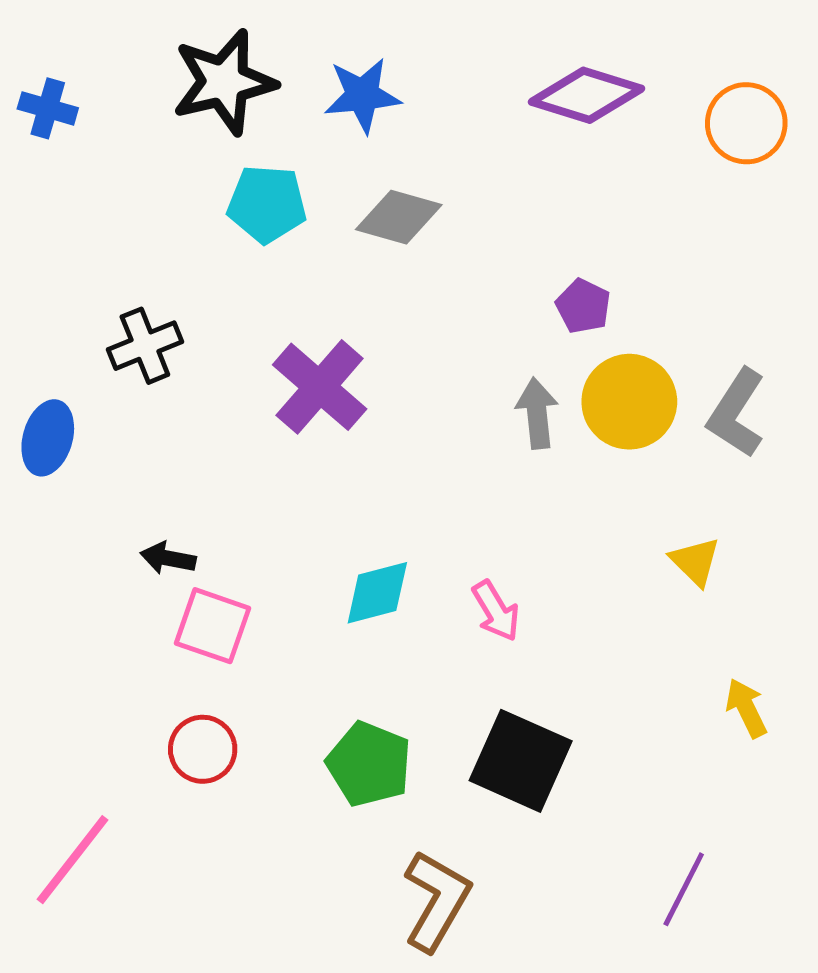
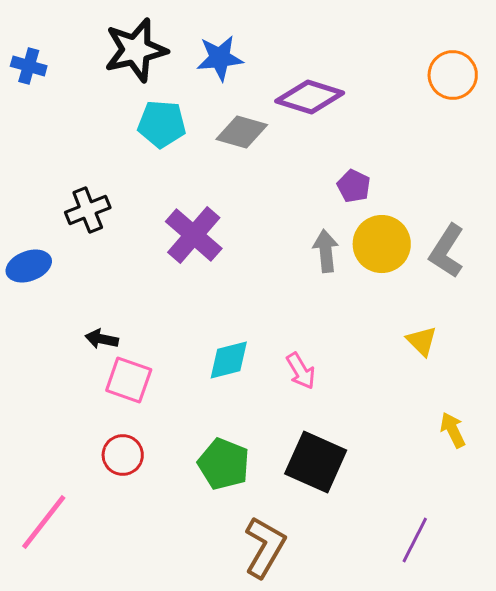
purple diamond: (586, 95) -> (310, 97), moved
blue ellipse: (48, 438) -> (29, 266), turned 54

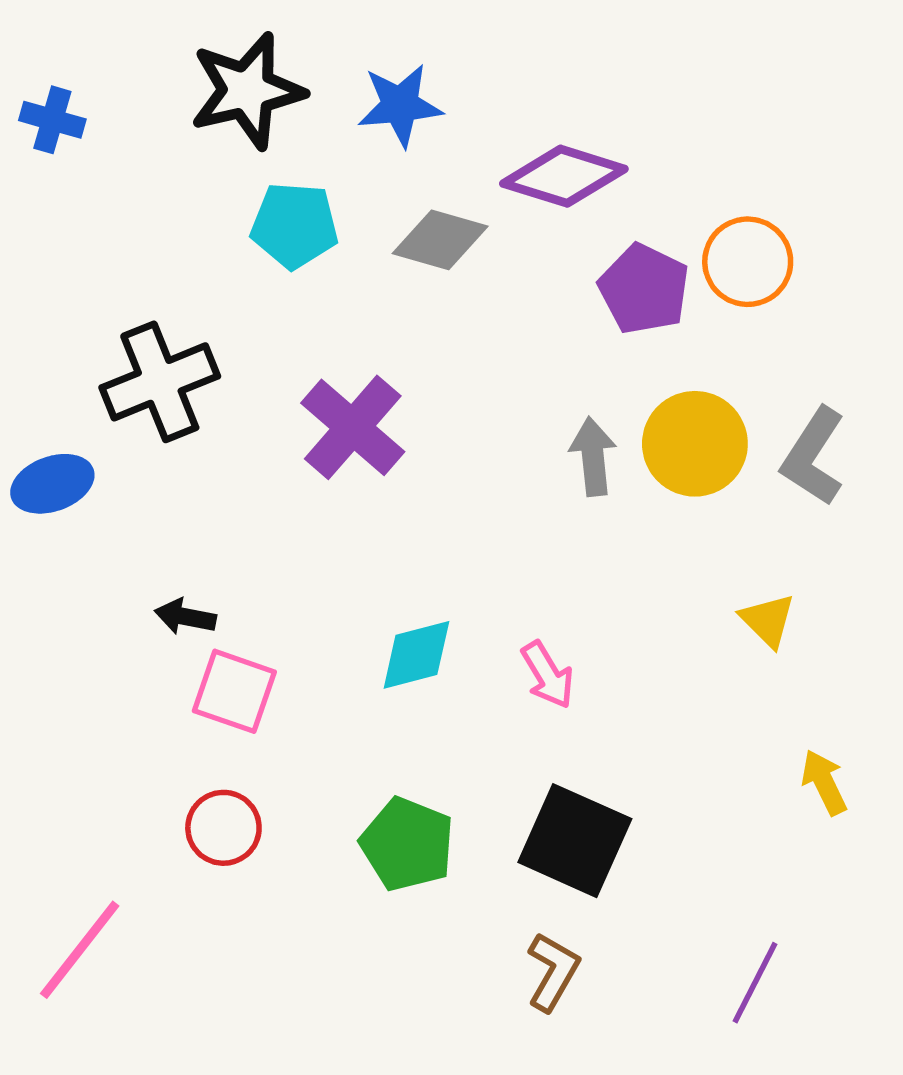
orange circle: (453, 75) -> (748, 262), moved
purple pentagon: (354, 186) -> (644, 289), moved, size x1.5
black cross: (88, 210) -> (160, 382), size x1.4
brown L-shape: (265, 547) -> (553, 972), moved, size x0.7

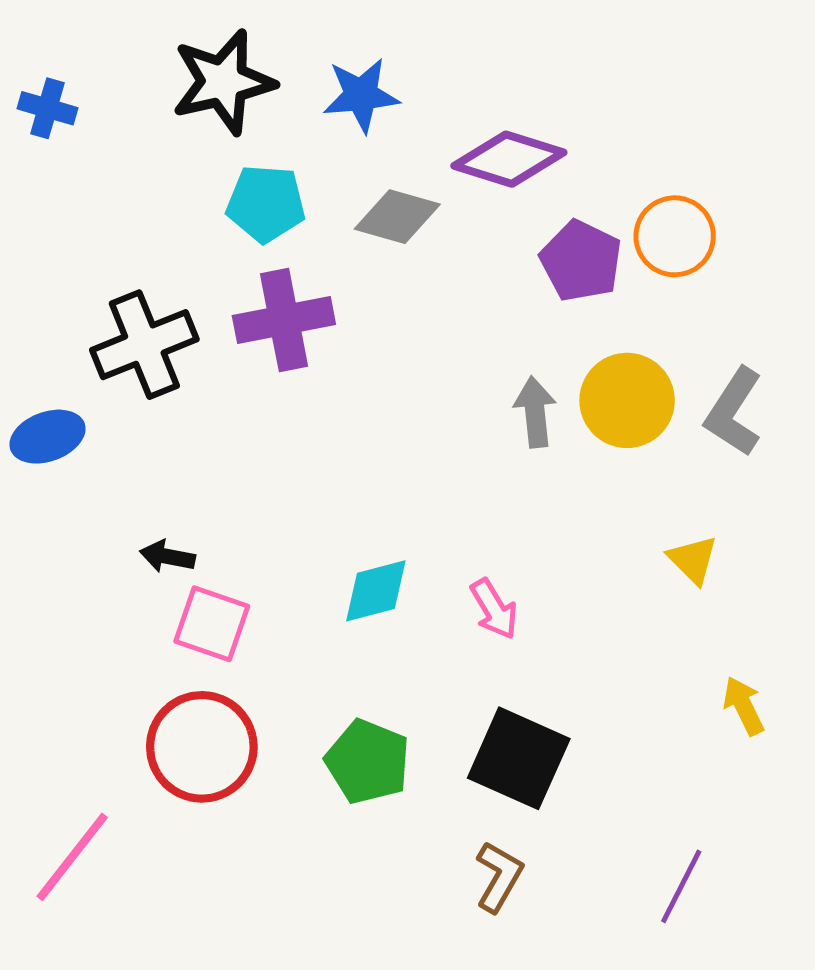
purple cross: (353, 427) -> (284, 320), moved, turned 38
red circle: (223, 828) -> (202, 747), size x1.6

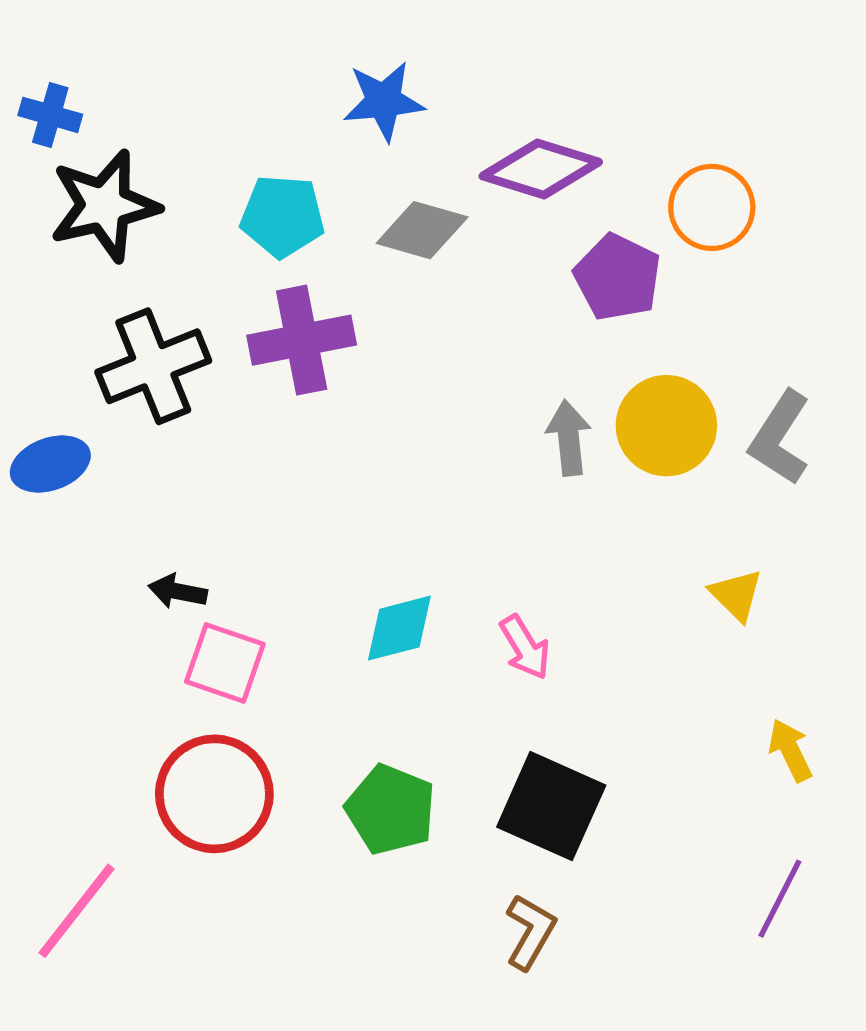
black star: (223, 82) -> (104, 206), moved
orange circle: (675, 236) -> (712, 207), moved
purple line: (681, 886) -> (780, 899), moved

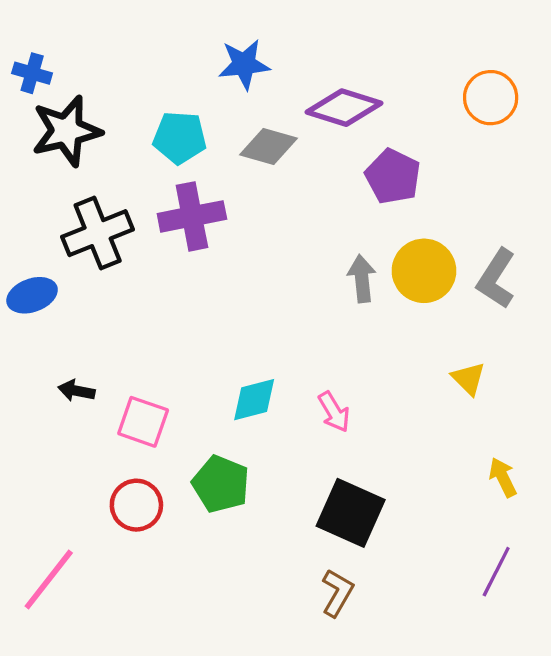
orange circle: (712, 207) -> (491, 98), moved
black arrow: (178, 591) -> (76, 391), moved
red circle: (214, 794) -> (136, 505), size x0.7
green pentagon: (391, 810) -> (221, 484), moved

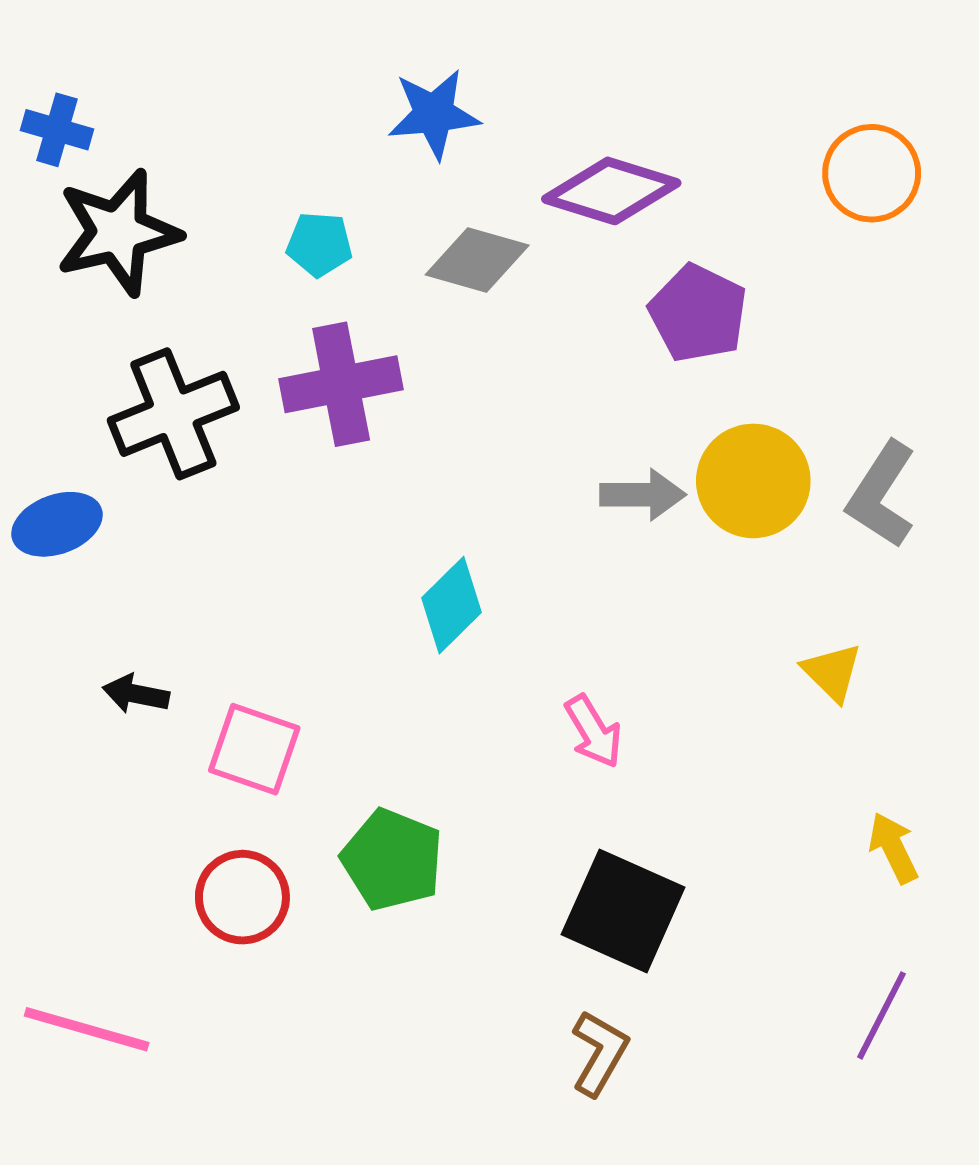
cyan pentagon: (180, 138) -> (319, 244), size x0.7
gray arrow: (362, 279) -> (643, 495), turned 96
cyan diamond: (254, 400) -> (451, 605), moved, turned -30
pink line: (49, 579) -> (87, 1029), turned 68

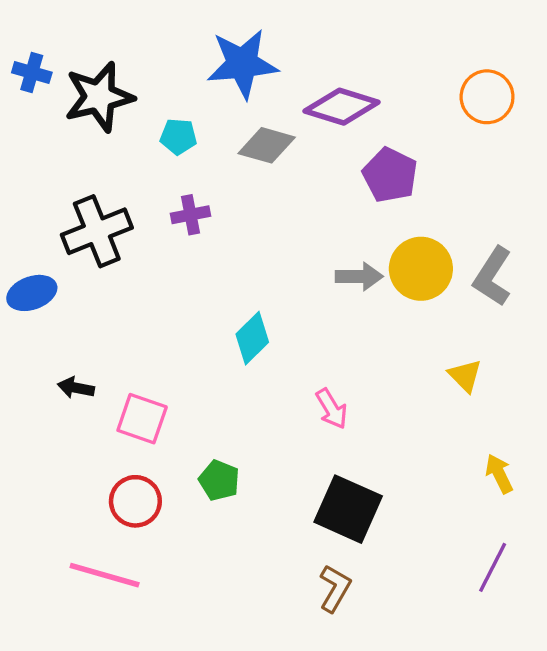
blue star: (434, 114) -> (242, 64), size x1.4
black star: (118, 232) -> (99, 97), moved
purple cross: (341, 384) -> (191, 215), size x0.6
green pentagon: (392, 860) -> (219, 480), size x0.7
pink line: (87, 1029) -> (105, 575), moved

